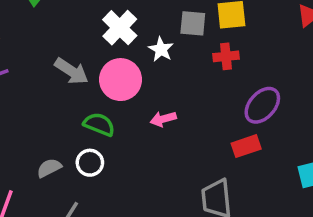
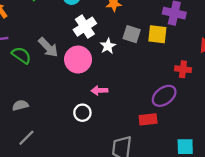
red cross: (226, 56) -> (183, 69), moved
green semicircle: (99, 124) -> (21, 55), moved
white circle: (90, 163) -> (82, 113), moved

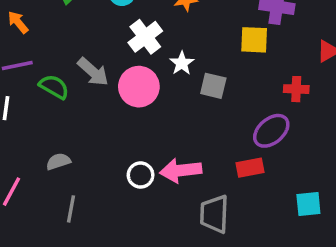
gray square: (132, 34) -> (213, 86), moved
pink arrow: (99, 90) -> (181, 170), moved, size x1.6
white circle: (82, 113) -> (141, 175), moved
gray line: (26, 138) -> (71, 209), turned -30

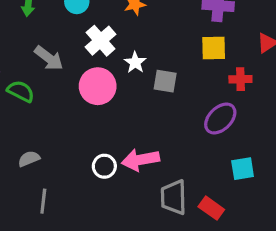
yellow square: (254, 40) -> (214, 48), moved
gray arrow: (93, 72) -> (49, 58), moved
red rectangle: (250, 168) -> (211, 208), moved, turned 50
cyan square: (308, 204) -> (243, 169), moved

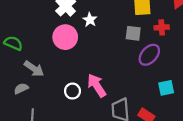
gray arrow: (49, 58) -> (34, 69), moved
gray square: (165, 81) -> (133, 33), moved
pink arrow: (140, 160) -> (97, 85), turned 70

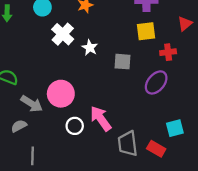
gray square: (133, 33) -> (123, 62), moved
pink circle: (65, 37) -> (61, 94), moved
cyan square: (166, 88) -> (175, 128), moved

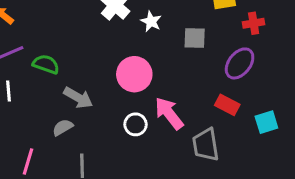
pink circle: (61, 94) -> (134, 74), moved
red rectangle: (156, 149) -> (227, 105), moved

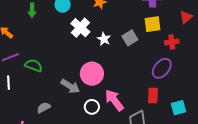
gray square: (195, 38) -> (130, 38), moved, turned -35
gray arrow: (78, 98) -> (70, 86), moved
red rectangle: (227, 105) -> (153, 96), turned 63

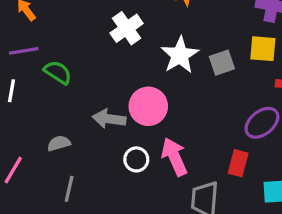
white cross: (80, 28) -> (127, 28), moved
white star: (104, 39) -> (180, 55), size x1.6
gray arrow: (70, 86) -> (109, 119), turned 144

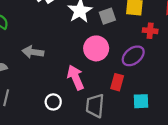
pink circle: (148, 106) -> (96, 48), moved
white circle: (136, 159) -> (53, 102), moved

